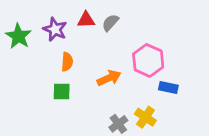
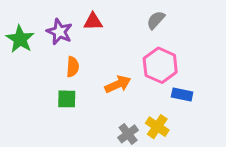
gray semicircle: (110, 23) -> (156, 20), moved

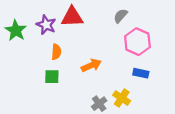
red triangle: (93, 22) -> (72, 17), size x1.5
pink hexagon: (160, 65) -> (137, 42), moved

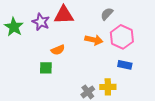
orange semicircle: (56, 52) -> (58, 50), moved, turned 64
orange arrow: (91, 65) -> (94, 40), moved, turned 36
yellow cross: (122, 98) -> (108, 87), turned -35

